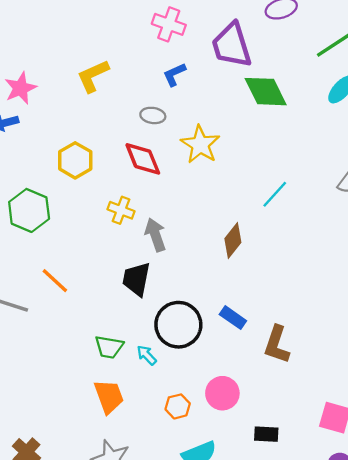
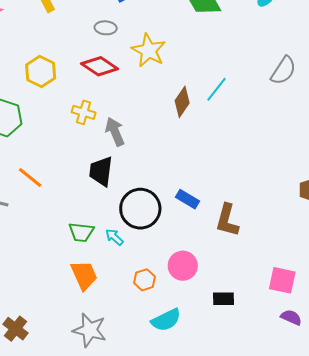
red diamond: (143, 159) -> (100, 66), turned -30
brown diamond: (233, 241) -> (182, 102), moved

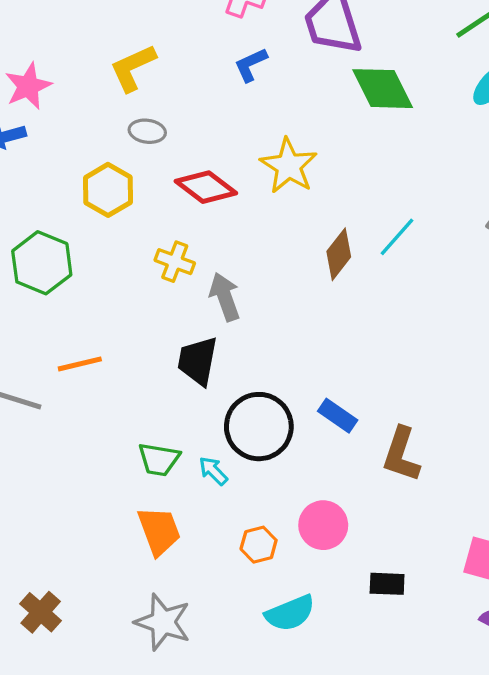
gray ellipse: (106, 28) -> (147, 131), moved
orange line: (30, 177) -> (80, 364), turned -56

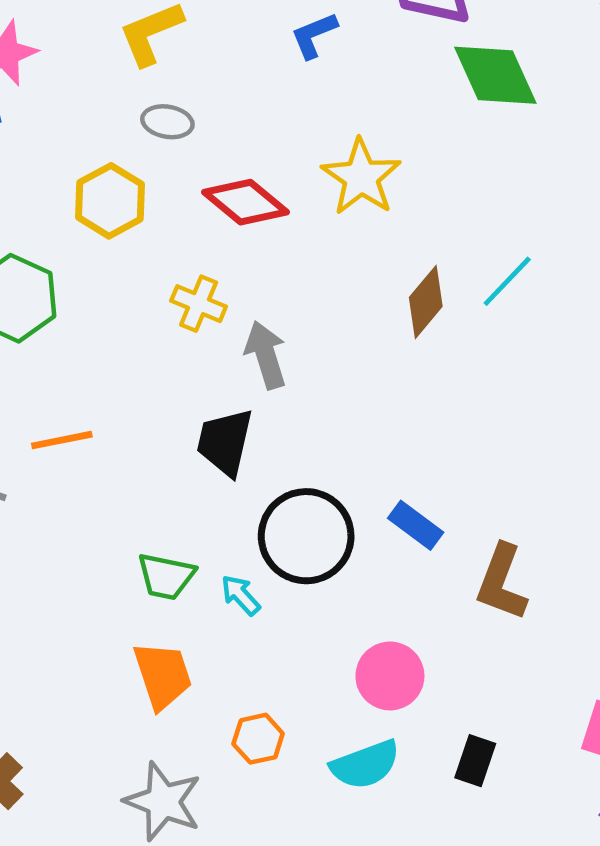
orange hexagon: (259, 545) -> (258, 739), moved
black rectangle: (387, 584) -> (475, 761), turned -76
cyan semicircle: (290, 613) -> (365, 765), moved

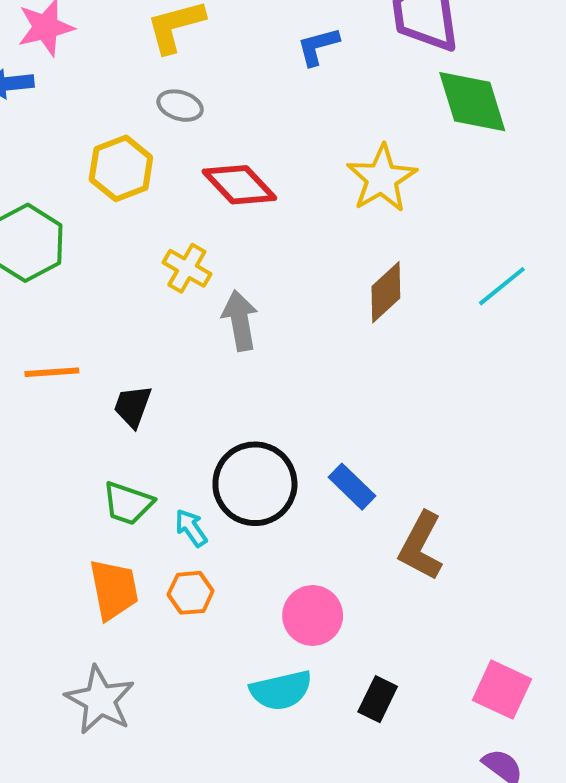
yellow star: (361, 177) -> (382, 178), moved
cyan line: (507, 281) -> (502, 286), moved
black trapezoid: (225, 442) -> (133, 406), moved, size x0.7
orange hexagon: (258, 739) -> (191, 593), moved

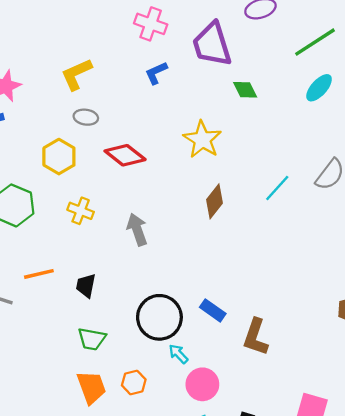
green diamond: (472, 102) -> (245, 90), size x0.6
yellow cross: (187, 268) -> (81, 211), moved
cyan arrow: (191, 528) -> (178, 354), moved

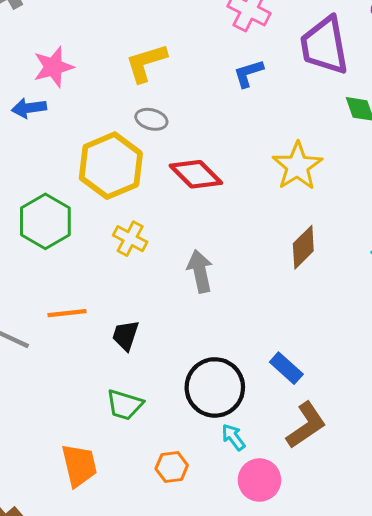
yellow hexagon: (59, 157) -> (111, 166), size x1.4
blue rectangle: (213, 310) -> (286, 368), moved
brown L-shape: (256, 337) -> (306, 425), moved, turned -150
orange trapezoid: (91, 387) -> (79, 465), moved

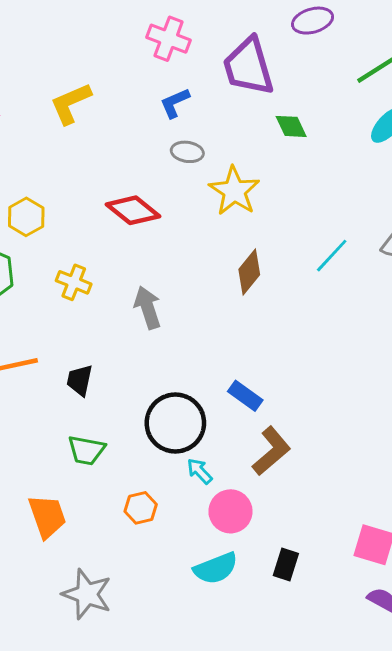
gray ellipse: (151, 119) -> (187, 152), moved
yellow hexagon: (111, 166) -> (26, 217), moved, size x0.6

